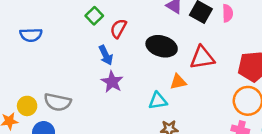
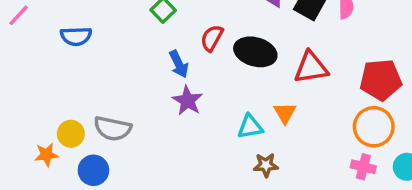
red semicircle: (118, 28) -> (212, 38), moved
orange triangle: (178, 82) -> (285, 113), moved, turned -48

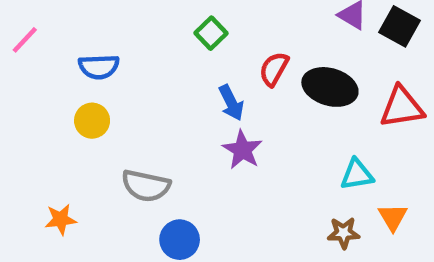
orange triangle: (285, 113) -> (393, 217), moved
cyan triangle: (250, 127) -> (357, 175), moved
yellow circle: (71, 134) -> (92, 121), moved
blue circle: (93, 170) -> (180, 240), moved

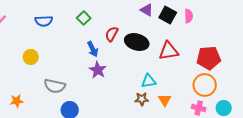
blue semicircle: (99, 67) -> (44, 21), moved
brown star: (343, 233) -> (142, 99), moved

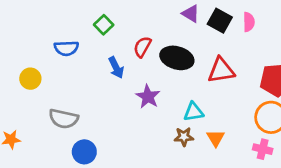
blue semicircle: (44, 21) -> (66, 48), moved
purple star: (98, 70) -> (148, 97), moved

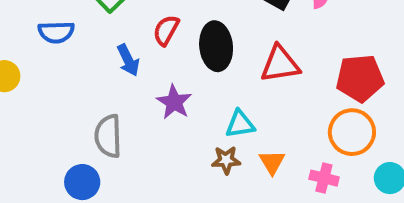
black ellipse: (177, 58) -> (216, 46), turned 68
gray semicircle: (64, 119) -> (108, 136), moved, turned 76
pink cross: (263, 149) -> (324, 178), moved

